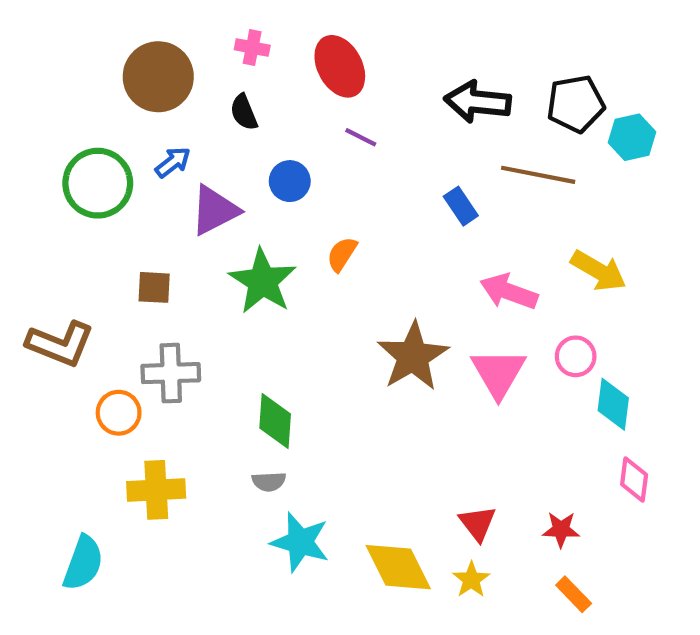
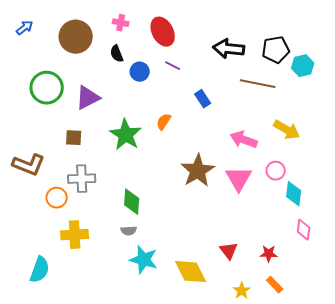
blue arrow: (173, 162) -> (25, 28), moved
blue circle: (290, 181) -> (140, 72), moved
blue rectangle: (461, 206) -> (203, 99), moved
purple triangle: (215, 210) -> (88, 98), moved
yellow star: (471, 580) -> (242, 291), moved

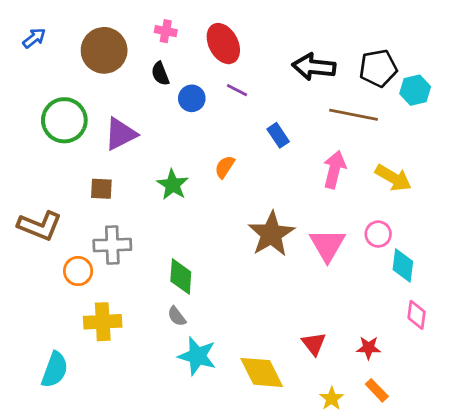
green star: (126, 135) -> (173, 185), size x0.7
pink arrow: (244, 140) -> (334, 170), moved, turned 84
gray semicircle: (129, 231) -> (177, 316), turned 56

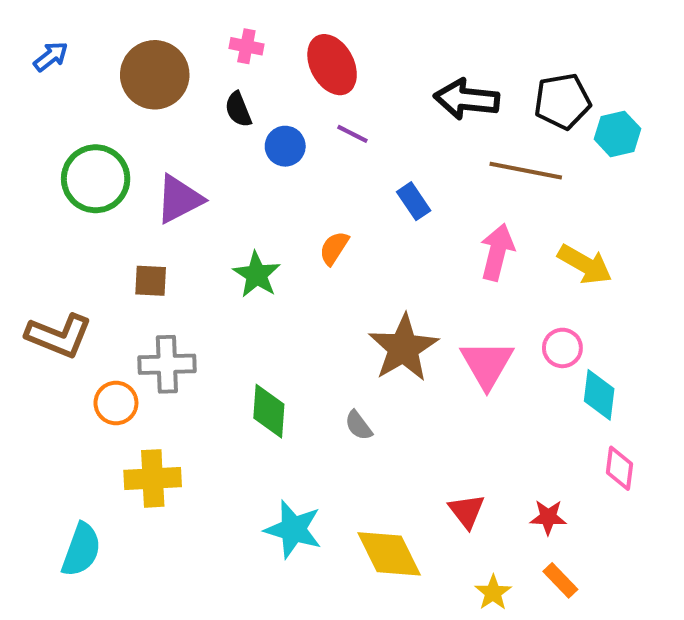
gray semicircle: (177, 316) -> (359, 425), moved

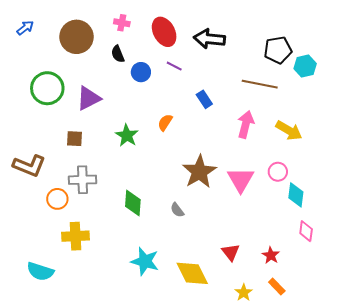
black arrow: (467, 99) -> (209, 39), moved
red star: (548, 517) -> (271, 255), turned 30
cyan semicircle: (81, 550) -> (40, 271), turned 88

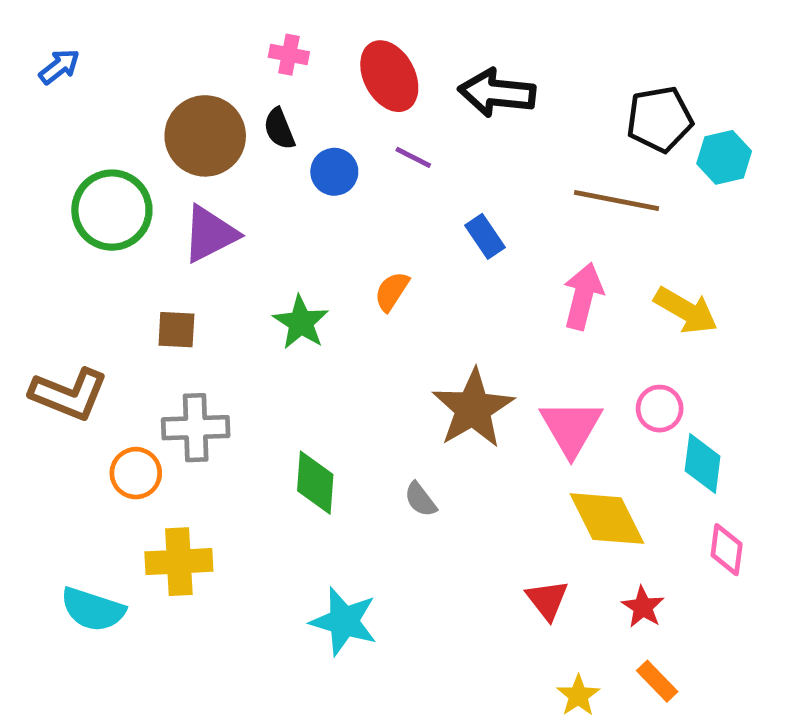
brown circle: (77, 37) -> (205, 136), moved
cyan semicircle: (40, 271) -> (93, 609), moved
yellow diamond: (192, 273) -> (607, 519), moved

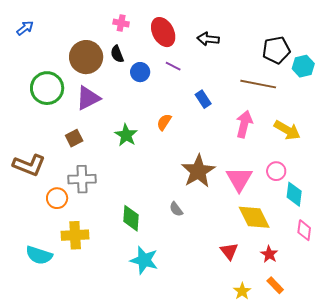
black arrow: (497, 93) -> (208, 39), size x0.7
brown square: (176, 330) -> (74, 138), turned -30
green diamond: (315, 483) -> (131, 218), moved

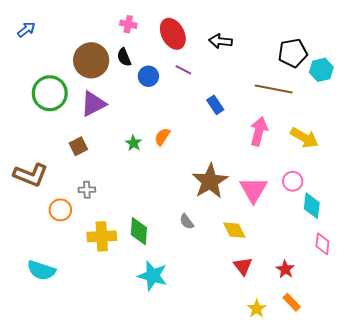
orange semicircle: (164, 122) -> (162, 137), moved
green star: (126, 135) -> (134, 143), size x0.7
gray cross: (82, 179) -> (87, 190), size x0.6
yellow diamond: (254, 217) -> (234, 230), moved, size x0.7
yellow cross: (75, 235) -> (102, 236), moved

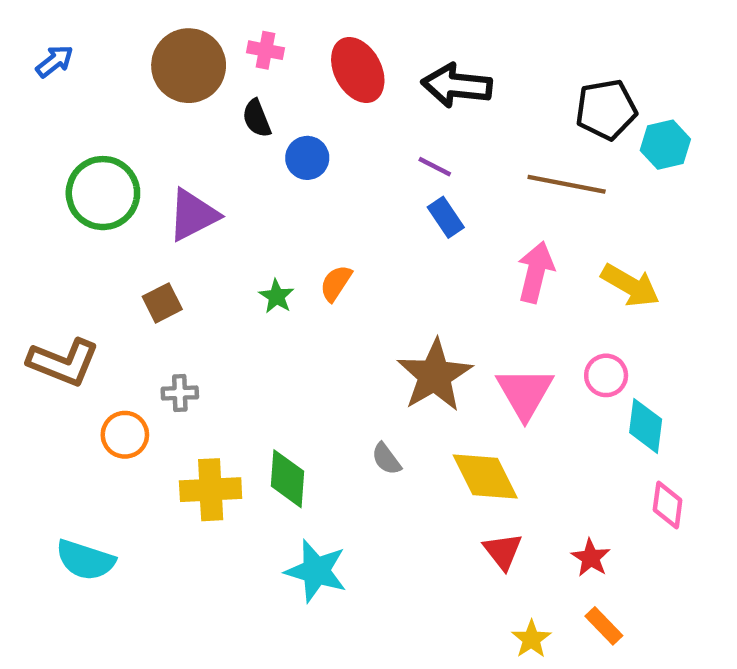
black arrow: (221, 41) -> (457, 85), size x1.4
brown circle: (91, 60) -> (189, 66), moved
purple line: (183, 70) -> (435, 167), moved
yellow diamond: (234, 230) -> (485, 476), size x1.4

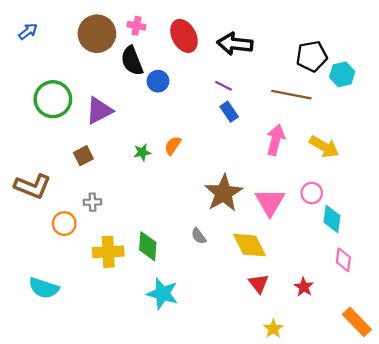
black semicircle: (257, 118) -> (132, 61), size x1.5
green star: (276, 296) -> (142, 152), turned 30
orange rectangle: (604, 626) -> (357, 322), moved, size x1.5

